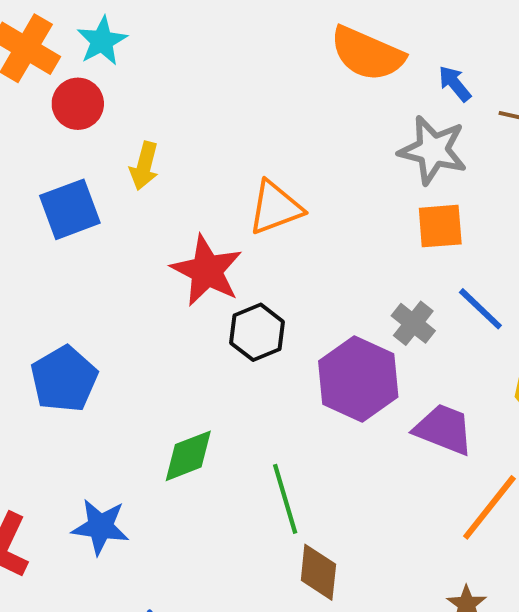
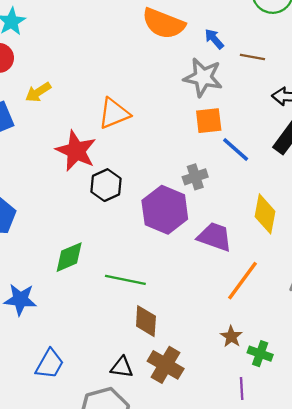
yellow arrow: (144, 166) -> (38, 92), turned 45
blue line: (480, 309) -> (236, 150), moved
gray cross: (413, 323) -> (195, 177), turned 35
green line: (285, 499) -> (125, 280), turned -60

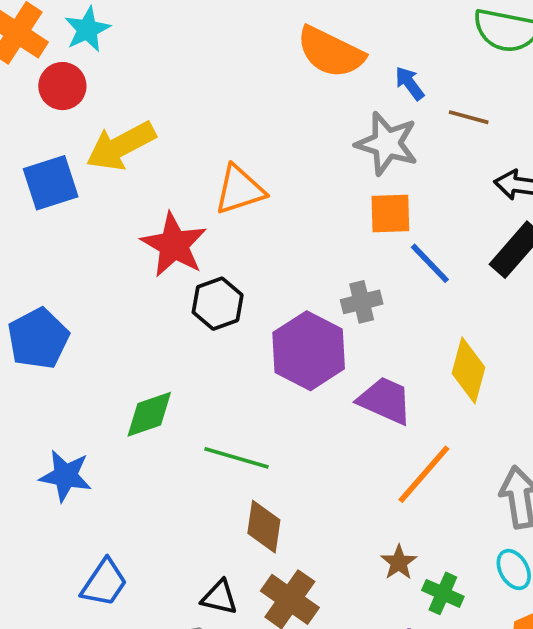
yellow arrow: (38, 92) -> (121, 146), size x1.6

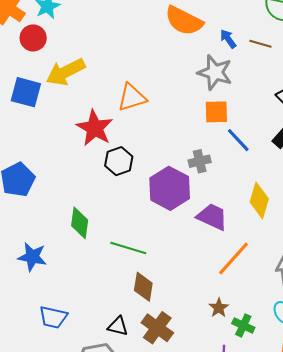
brown line: (469, 117) -> (260, 44), moved
blue square: (51, 183) -> (26, 92), turned 32
green diamond: (149, 414) -> (80, 223), turned -64
blue trapezoid: (104, 583) -> (53, 317), turned 68

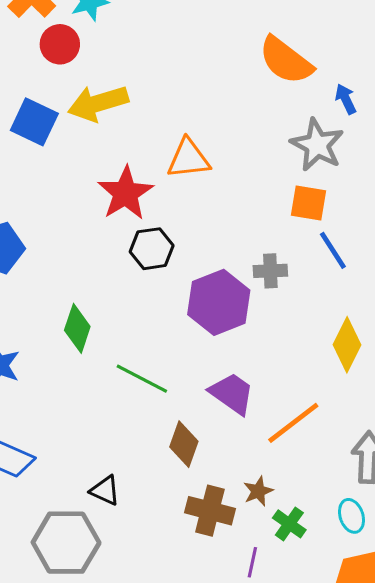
purple trapezoid: (212, 217) -> (232, 393), moved
brown diamond: (143, 287) -> (184, 444), moved
brown cross: (157, 328) -> (210, 511), moved, turned -32

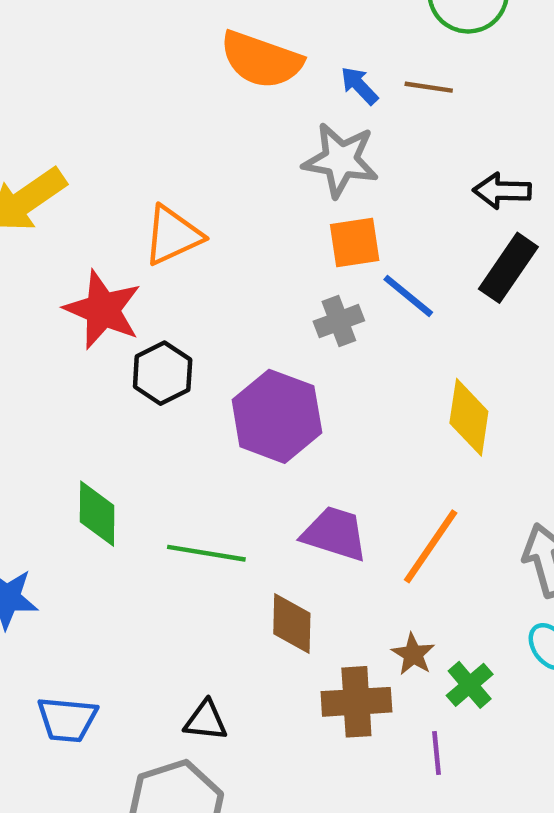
gray cross: (270, 271) -> (339, 321), moved
green cross: (289, 524) -> (470, 685), turned 32

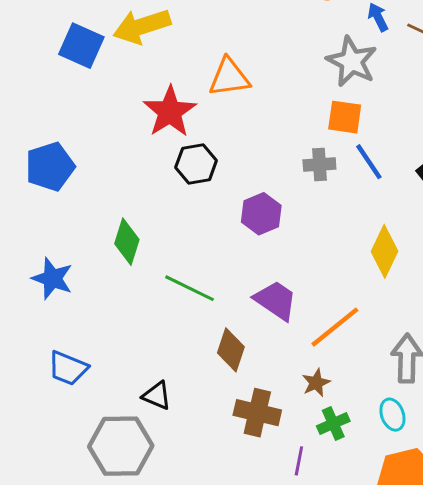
purple hexagon: (277, 416) -> (261, 214), size x0.7
brown star: (413, 654) -> (316, 383), moved

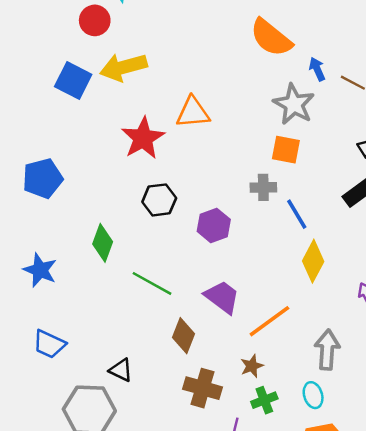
blue line: (369, 162) -> (297, 214), moved
black hexagon: (196, 164) -> (159, 200), moved

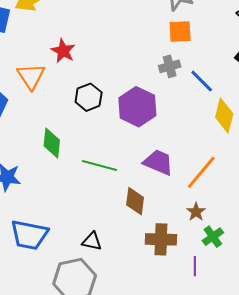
orange triangle: (193, 112) -> (31, 76), moved, turned -44
red star: (143, 138) -> (63, 51), size x0.7
purple hexagon: (214, 225) -> (137, 107), size x1.4
blue trapezoid: (49, 344) -> (29, 235), size x1.4

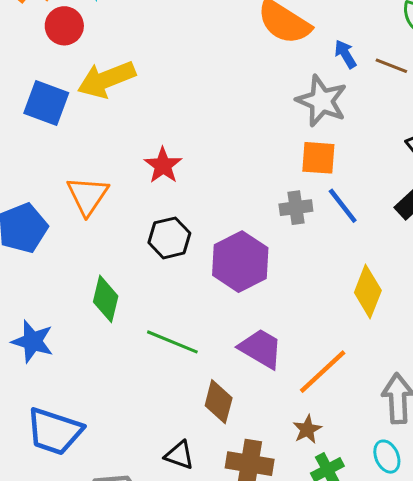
red star: (63, 51) -> (163, 165), moved
blue line: (202, 81) -> (343, 206), moved
black triangle: (92, 241) -> (179, 455), moved

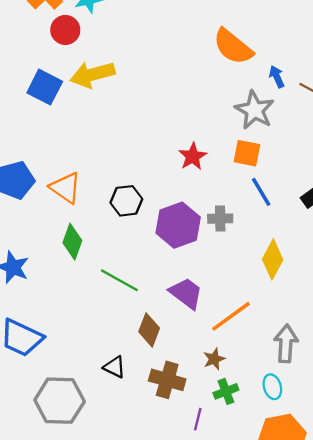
red star: (163, 165) -> (193, 156), moved
orange triangle: (88, 196) -> (66, 188), moved, turned -36
gray cross: (296, 208) -> (220, 219), moved

